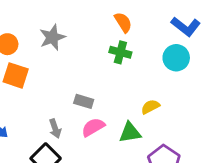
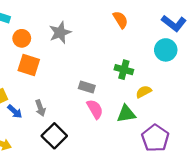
green cross: (120, 52) -> (124, 70), moved
pink semicircle: (93, 127) -> (95, 109), turned 90
gray arrow: (55, 129) -> (40, 108), moved

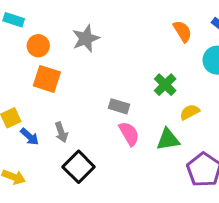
orange semicircle: (120, 20) -> (182, 31), moved
green cross: (124, 70) -> (165, 85), turned 30

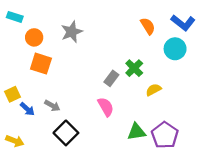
gray rectangle: (119, 106) -> (111, 78), moved, turned -70
gray arrow: (61, 132) -> (52, 106), turned -42
green triangle: (168, 139) -> (136, 132), moved

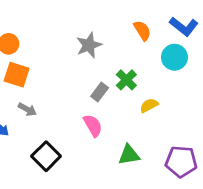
gray star: (72, 32) -> (89, 45), moved
gray arrow: (52, 106) -> (27, 109), moved
purple pentagon: (165, 135) -> (181, 162), moved, turned -30

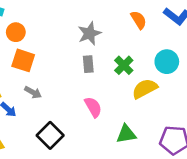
cyan circle: (174, 57) -> (167, 62), moved
gray rectangle: (100, 92) -> (88, 64), moved, turned -42
yellow semicircle: (149, 105) -> (145, 89), size x1.5

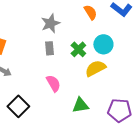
cyan circle: (167, 62) -> (103, 44), moved

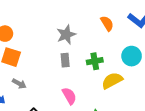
cyan circle: (103, 44) -> (132, 56), moved
green cross: (78, 49) -> (95, 61), turned 35

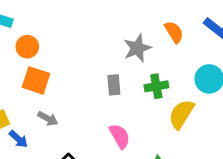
gray star: (66, 35) -> (137, 48), moved
yellow semicircle: (112, 81) -> (181, 114), turned -30

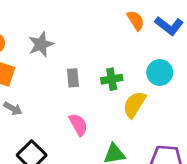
orange semicircle: (174, 32) -> (136, 20), moved
gray star: (137, 48) -> (41, 44), moved

